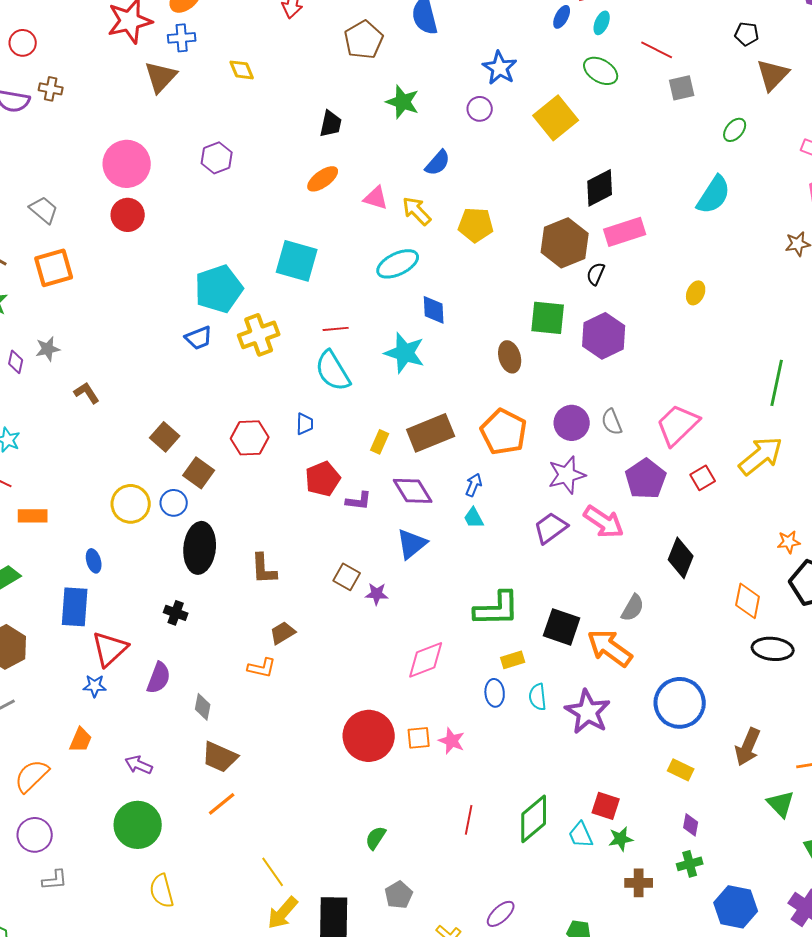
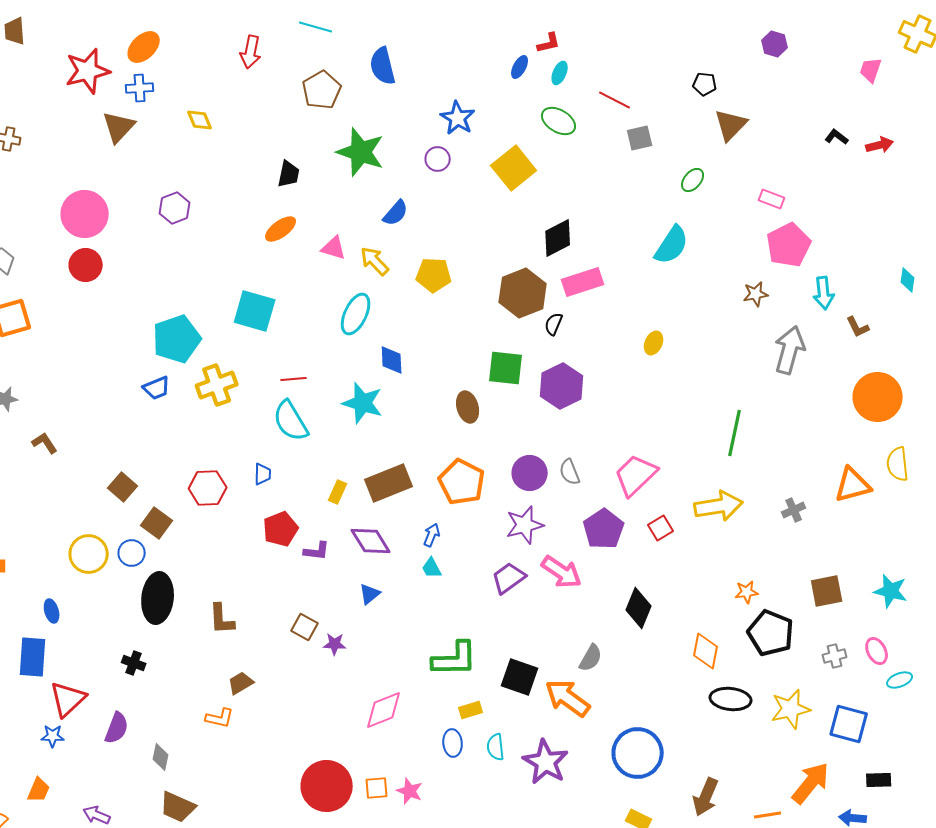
green star: (403, 102) -> (361, 152), size x1.4
cyan ellipse: (398, 264) -> (356, 314), turned -39
yellow arrow: (761, 456) -> (719, 506), turned 30
blue triangle: (412, 544) -> (370, 594), size x0.7

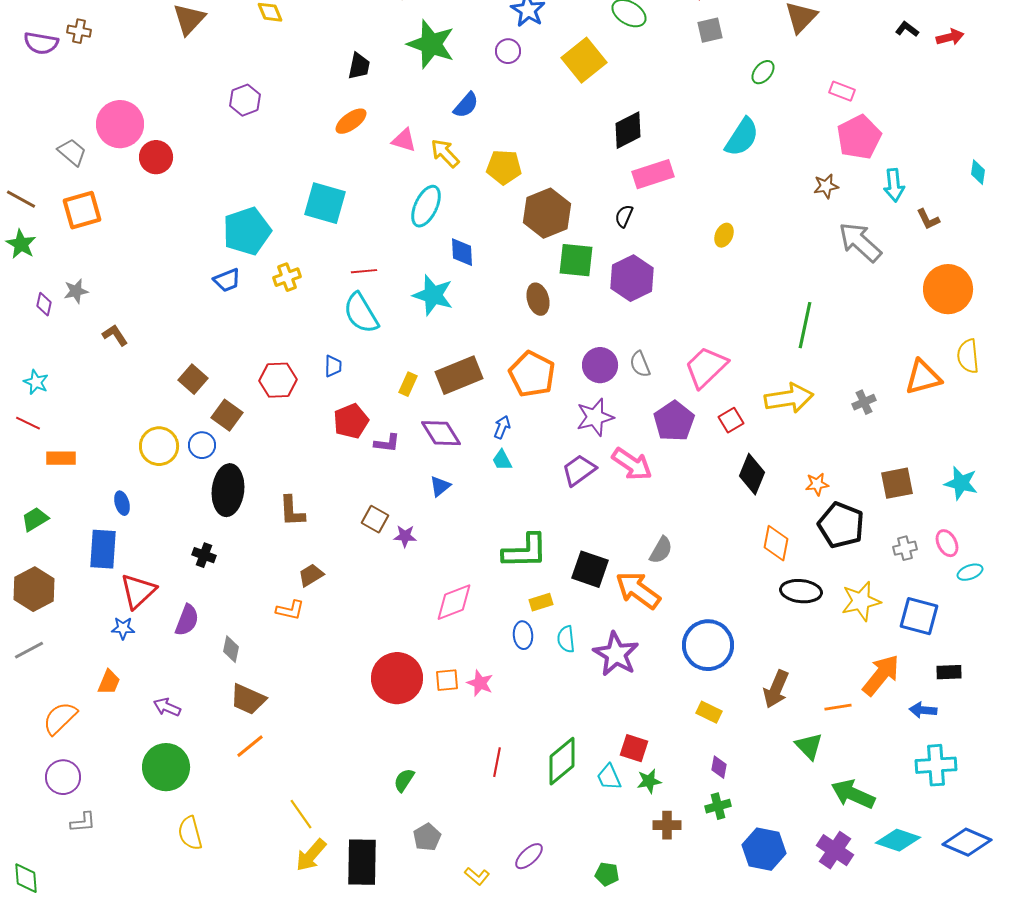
pink circle: (85, 214) -> (120, 124), moved
brown hexagon: (523, 293) -> (547, 213), moved
gray arrow: (790, 350) -> (860, 242), turned -63
yellow cross: (217, 385) -> (287, 277), size x0.7
black diamond: (639, 608) -> (752, 474), moved

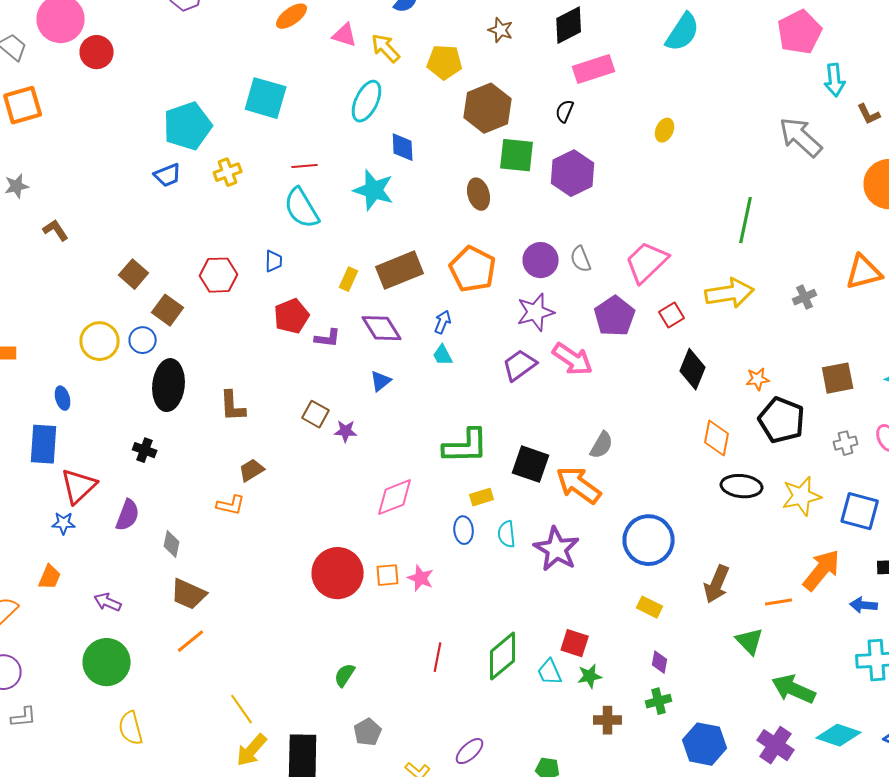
brown star: (826, 186) -> (501, 30), moved, turned 30

